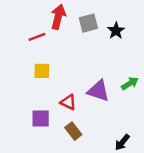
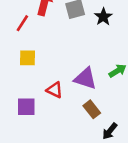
red line: (37, 37) -> (22, 23), turned -36
brown rectangle: (73, 131) -> (92, 109), moved

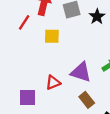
yellow square: (28, 58) -> (52, 36), moved
red triangle: (55, 90) -> (53, 83), turned -49

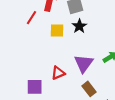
black star: (97, 17) -> (79, 26), moved
purple triangle: (81, 72) -> (84, 63), turned 48

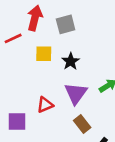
red line: (32, 18) -> (13, 38), turned 32
black star: (79, 26) -> (71, 61), moved

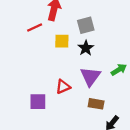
gray square: (66, 24) -> (86, 25), moved
brown rectangle: (82, 124) -> (96, 104), turned -42

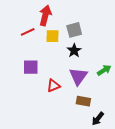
yellow square: (62, 41) -> (52, 36), moved
purple square: (38, 102) -> (31, 67), moved

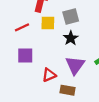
red line: (28, 32) -> (22, 27), moved
brown rectangle: (83, 101) -> (67, 90), moved

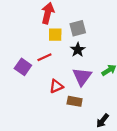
red line: (22, 27) -> (44, 57), moved
purple square: (25, 55) -> (23, 67), moved, turned 35

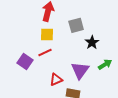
yellow square: (55, 35) -> (47, 34), moved
black star: (78, 50) -> (92, 42), moved

